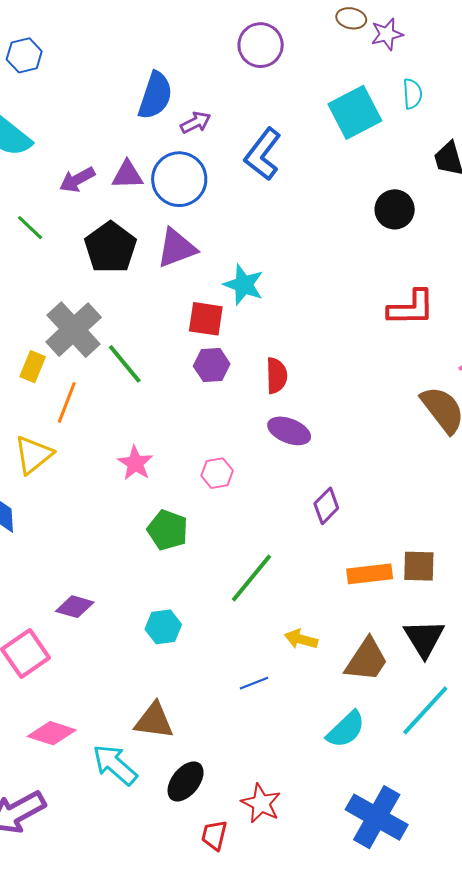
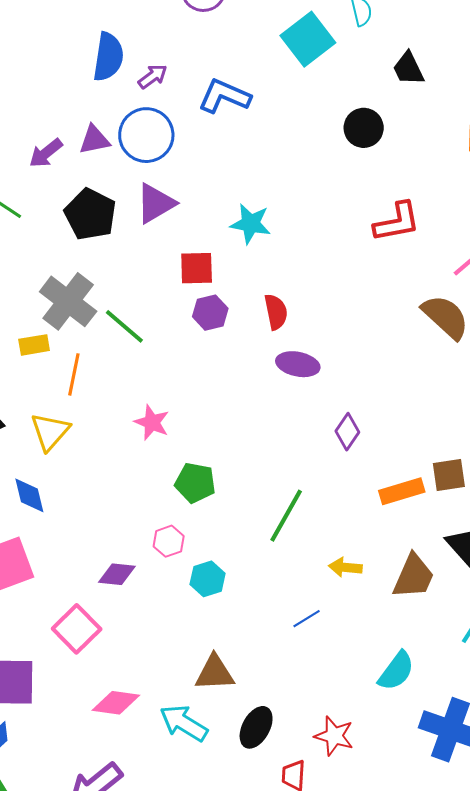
blue L-shape: (263, 154) -> (224, 96), turned 86
cyan star: (244, 285) -> (251, 224), moved
yellow rectangle: (33, 367) -> (34, 345), turned 68
pink hexagon: (217, 473) -> (169, 541), moved
cyan semicircle: (346, 729) -> (396, 671), moved

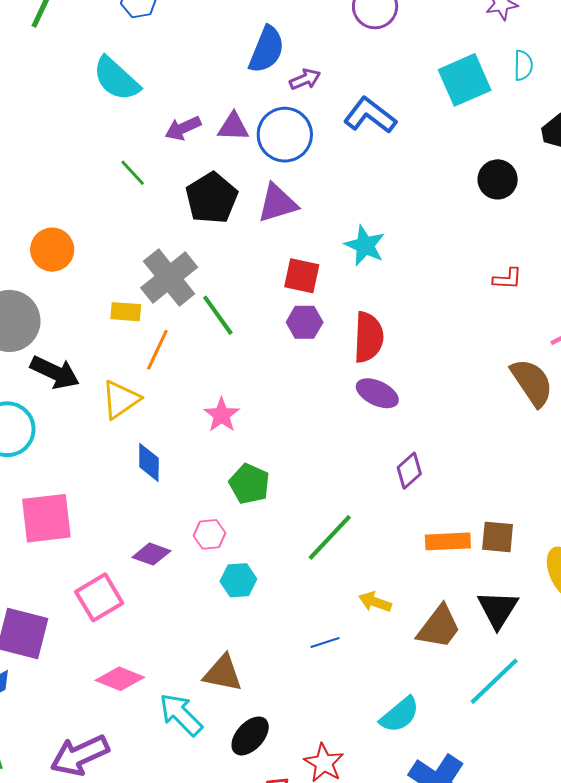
red L-shape: (397, 222) -> (507, 279), size x0.6
red semicircle: (276, 312) -> (368, 337), size x1.4
blue diamond: (29, 495) -> (149, 462), moved

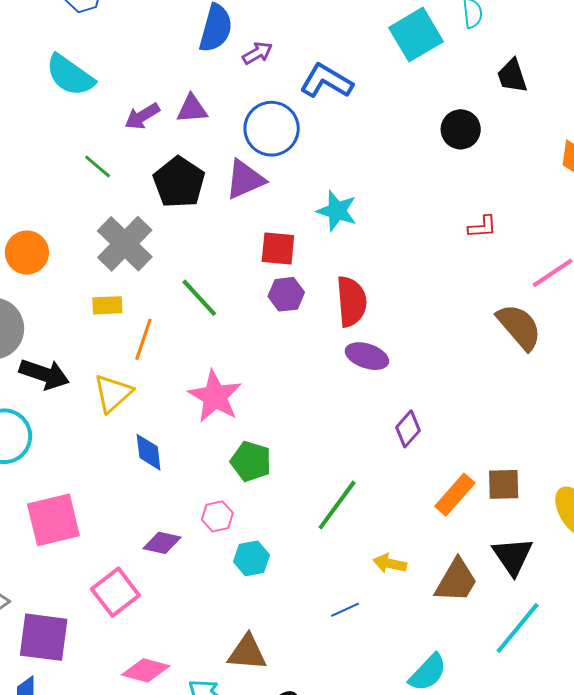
blue circle: (285, 135) -> (272, 129), moved
gray cross: (169, 278) -> (125, 244), moved
pink star: (222, 415) -> (215, 396), size x1.5
orange rectangle: (448, 541) -> (455, 495), turned -39

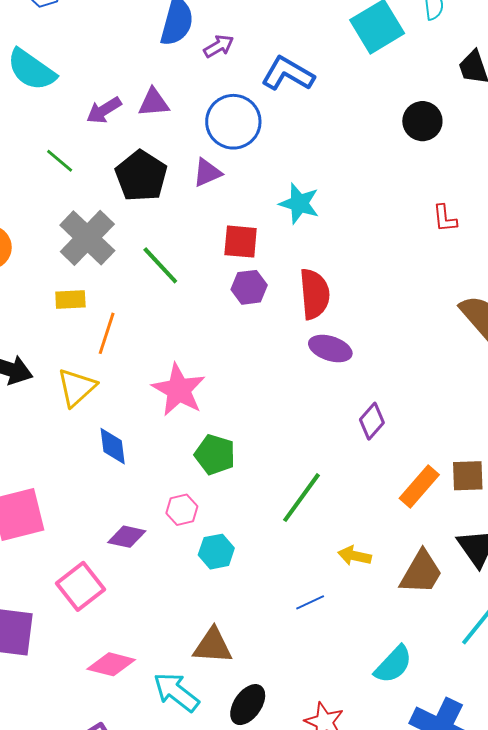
purple triangle: (245, 179) -> (207, 173), size x0.7
red L-shape: (482, 227) -> (445, 218), turned 88
green line: (199, 298) -> (160, 265), moved

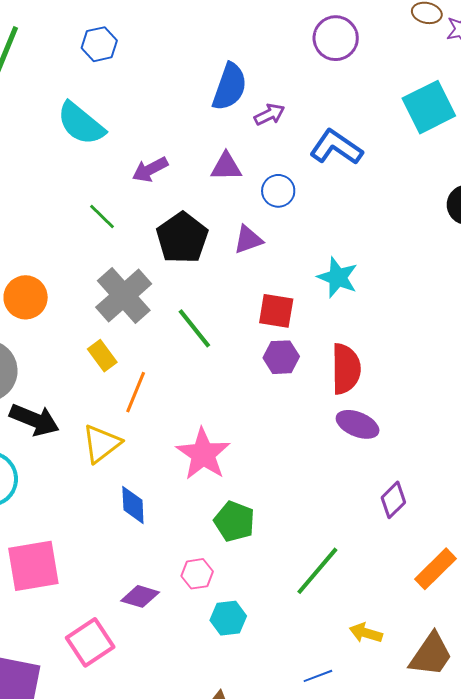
purple triangle: (154, 102) -> (226, 167), moved
blue circle: (233, 122) -> (278, 191), size x0.6
yellow rectangle: (70, 300) -> (102, 356), turned 52

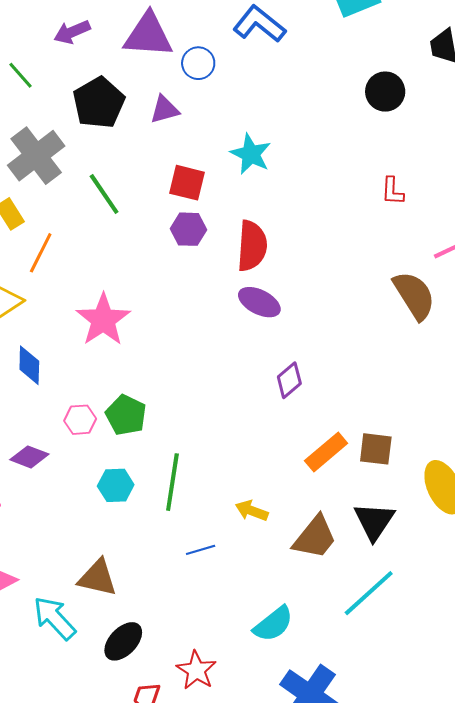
purple triangle: (226, 167) -> (148, 35), size x1.6
green pentagon: (234, 521) -> (126, 415), moved
green line: (317, 571) -> (172, 482), moved, turned -36
pink hexagon: (197, 574) -> (80, 420), moved

